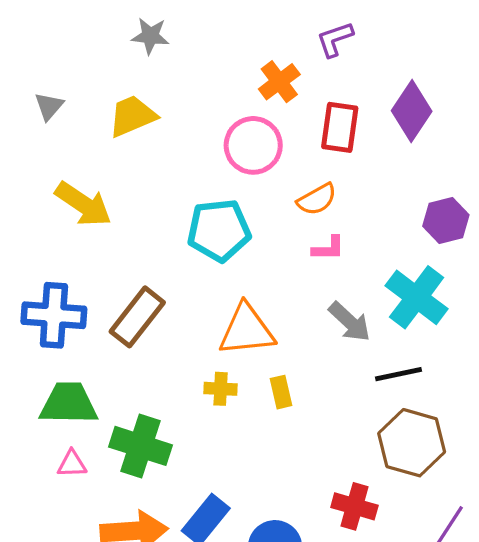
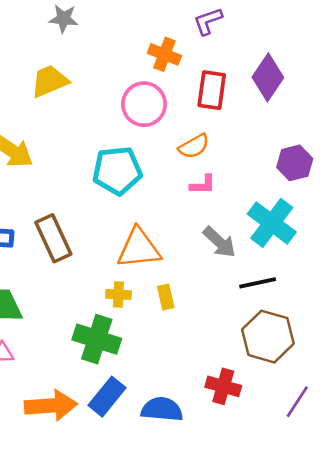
orange cross: (279, 82) -> (164, 54), turned -32
brown rectangle: (137, 317) -> (53, 238), turned -63
green cross: (140, 446) -> (97, 339), moved

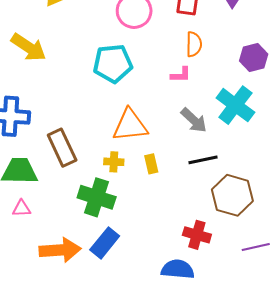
orange semicircle: (194, 146) -> (194, 44), moved, turned -60
brown rectangle: (53, 238) -> (62, 148), moved
black line: (258, 283) -> (203, 160), moved
purple line: (297, 402) -> (256, 247), turned 44
blue semicircle: (162, 409) -> (178, 269), moved

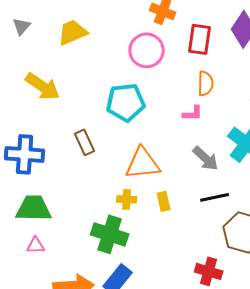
brown rectangle: (62, 148) -> (85, 142), moved, size x0.7

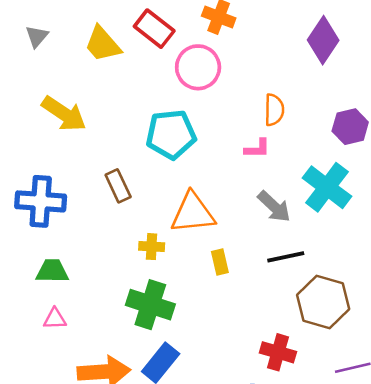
yellow trapezoid: (73, 32) -> (103, 44), turned -108
red rectangle: (200, 39) -> (154, 29), moved, turned -60
yellow cross: (127, 199) -> (152, 247), moved
green trapezoid: (34, 208) -> (52, 271), size x0.7

